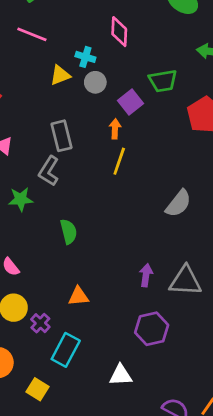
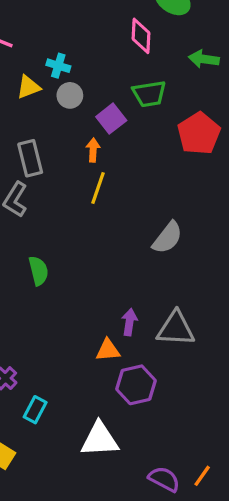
pink diamond: (119, 32) -> (141, 36), moved
orange triangle: (78, 296) -> (108, 350), moved
cyan rectangle: (66, 350) -> (35, 410), size x0.7
white triangle: (121, 375) -> (100, 439), size x1.4

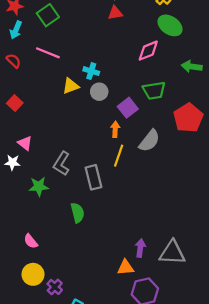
pink diamond: (141, 36) -> (148, 51), turned 65
gray rectangle: (30, 158) -> (94, 177), moved
gray semicircle: (167, 238) -> (149, 141), moved

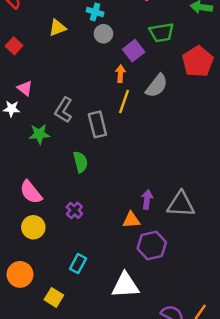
yellow triangle: (71, 86) -> (57, 28), moved
pink semicircle: (31, 241) -> (31, 192), size x1.5
purple cross: (55, 287) -> (74, 210), moved

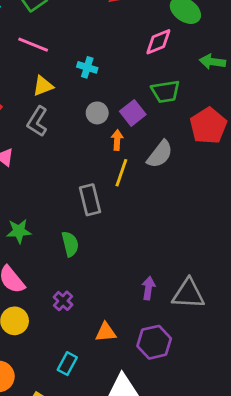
gray circle: (103, 34) -> (97, 113), moved
gray L-shape: (64, 110) -> (37, 121), moved
green star: (39, 134) -> (19, 231), moved
orange triangle: (131, 220) -> (106, 332), moved

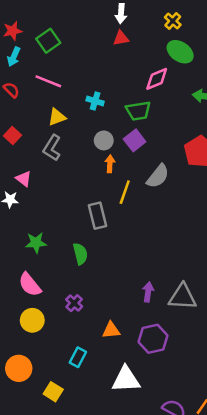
green trapezoid: (166, 92) -> (138, 111), moved
orange arrow: (117, 140) -> (110, 164), moved

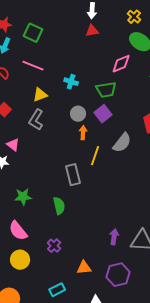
green square: (48, 41) -> (33, 33), turned -30
cyan rectangle: (78, 357) -> (57, 290), turned 35

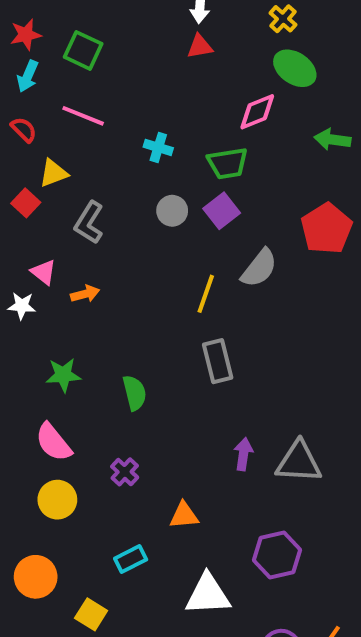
yellow triangle: (40, 95) -> (53, 173), moved
orange arrow: (83, 133) -> (85, 294), moved, turned 72
gray rectangle: (73, 175) -> (218, 361), moved
purple hexagon: (118, 275) -> (277, 555), moved

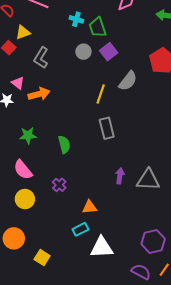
green trapezoid: (228, 163) -> (98, 27), moved, turned 80
orange arrow: (85, 294) -> (39, 94), size x1.5
purple hexagon: (277, 555) -> (153, 241), moved
cyan rectangle: (131, 559) -> (80, 229), moved

